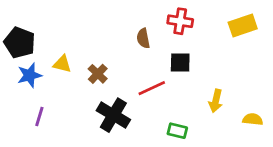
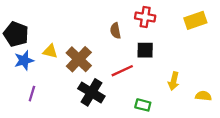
brown cross: (98, 74) -> (79, 59), size x1.6

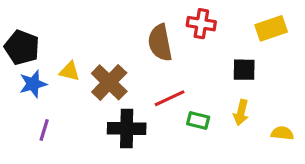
brown semicircle: (115, 31) -> (160, 43), size x1.6
black square: (145, 50) -> (244, 70), moved
black cross: (91, 92) -> (127, 128), turned -30
green rectangle: (143, 105) -> (198, 120), moved

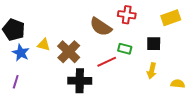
brown semicircle: (160, 43) -> (101, 27), turned -45
blue star: (33, 84) -> (21, 53), turned -30
green rectangle: (198, 120) -> (125, 49), moved
purple line: (44, 130) -> (16, 82), moved

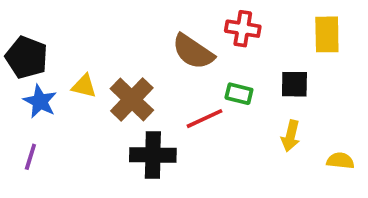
yellow rectangle: (171, 18) -> (327, 34), turned -72

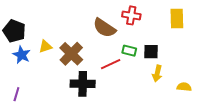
black square: (294, 84) -> (151, 52), moved
yellow triangle: (84, 86) -> (45, 47), turned -32
purple line: (30, 157) -> (16, 94), moved

